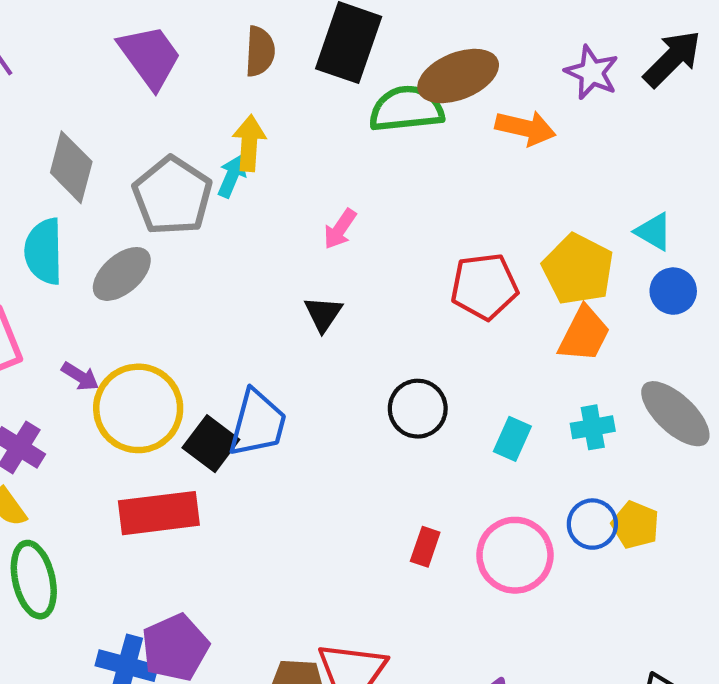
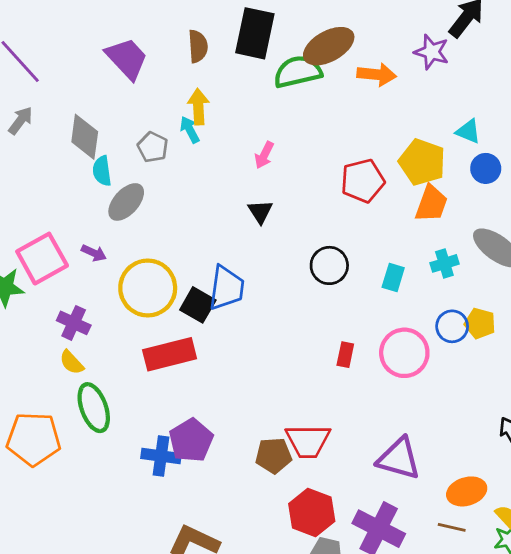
purple star: (592, 72) -> (432, 52), moved
cyan arrow: (232, 176) -> (190, 130), turned -44
gray pentagon: (172, 196) -> (153, 147), size x0.6
cyan semicircle: (44, 251) -> (102, 171), moved, size x0.7
purple arrow: (80, 376) -> (94, 253), moved

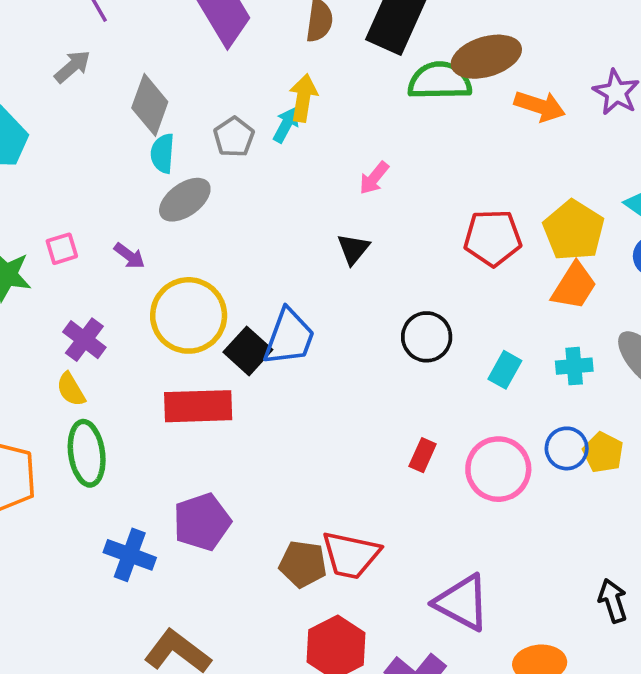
cyan arrow: (190, 130) -> (286, 125), turned 44
pink square: (42, 259) -> (62, 249), size x0.5
blue cross: (161, 456) -> (130, 555), moved

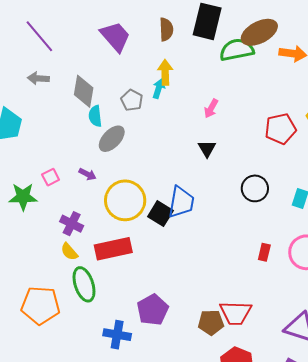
gray arrow: (72, 67) -> (38, 78), turned -125
red rectangle: (198, 406) -> (113, 249), moved

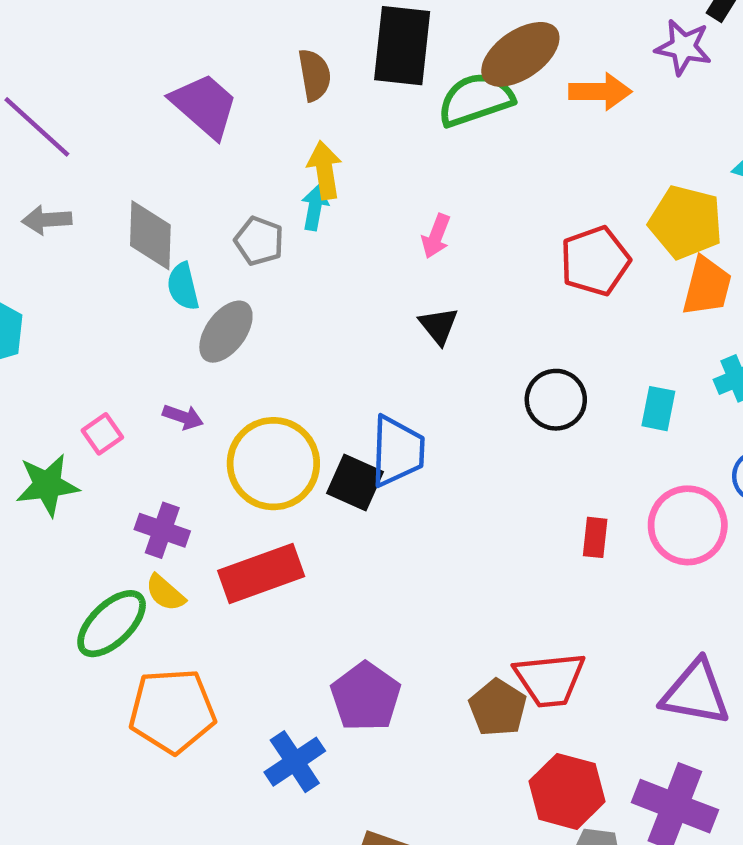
green ellipse: (84, 284) -> (112, 624), moved, turned 72
orange pentagon: (40, 305) -> (172, 711), moved
brown pentagon: (211, 322) -> (498, 708), turned -30
blue cross: (117, 335) -> (295, 762), turned -36

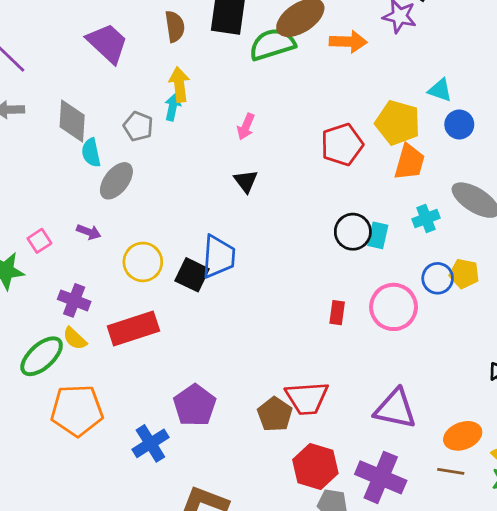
black circle: (556, 400) -> (353, 232), moved
yellow circle: (273, 464) -> (143, 262), size x0.7

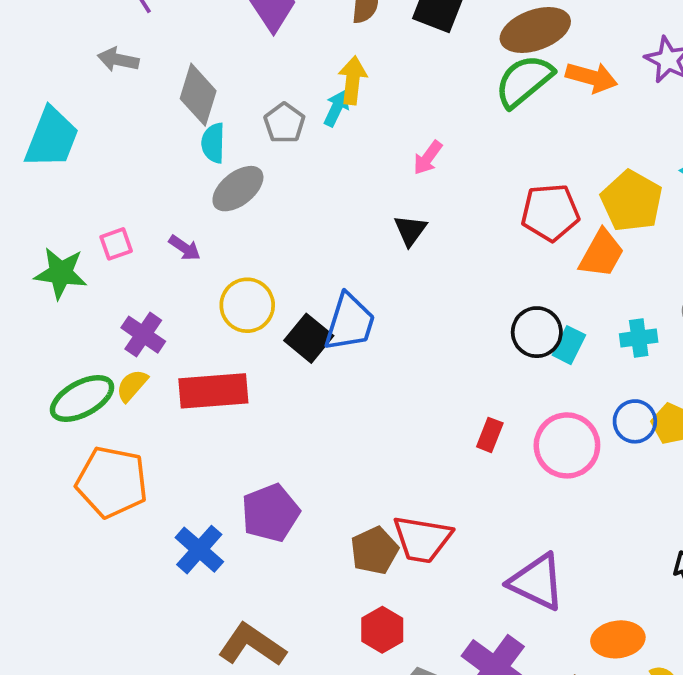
green semicircle: (272, 44) -> (524, 81), moved, turned -36
orange trapezoid: (409, 162) -> (602, 254), moved
yellow semicircle: (75, 338) -> (132, 385), turned 75
blue cross: (150, 443) -> (199, 550), turned -30
red hexagon: (315, 466) -> (382, 630), moved, size x0.7

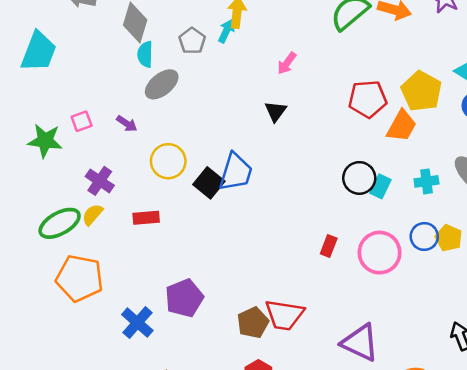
red rectangle: (213, 391) -> (146, 218), size x0.6

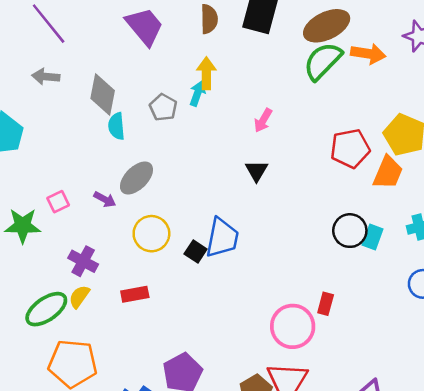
gray ellipse: (162, 84) -> (136, 178), moved
black square: (209, 183) -> (196, 251), size x0.7
pink circle: (380, 253) -> (293, 326), moved

